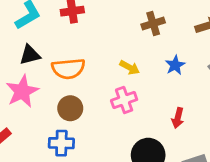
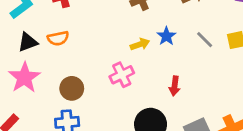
yellow arrow: (130, 67) -> (140, 44), moved, turned -42
orange semicircle: (68, 69) -> (58, 38), moved, size x0.7

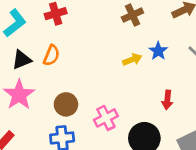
orange semicircle: (58, 38) -> (51, 55), turned -55
pink cross: (122, 75) -> (106, 118), moved

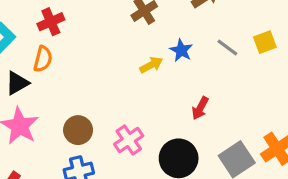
orange semicircle: (51, 55) -> (43, 59), moved
red arrow: (167, 100) -> (200, 108), turned 30

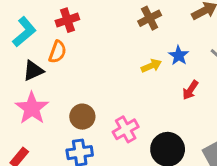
red arrow: (200, 108) -> (190, 90), moved

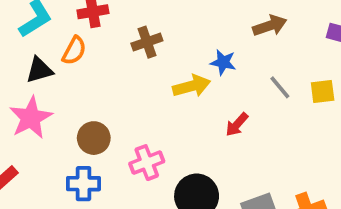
brown cross: (150, 18) -> (147, 42), moved
blue star: (179, 56) -> (223, 62), moved, turned -30
yellow arrow: (151, 66) -> (192, 86), size x1.4

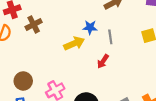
brown cross: (147, 42) -> (34, 24), moved
gray line: (280, 87) -> (110, 37), moved, turned 40

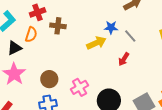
brown cross: (34, 24) -> (58, 26), turned 35
gray line: (110, 37) -> (130, 36), turned -32

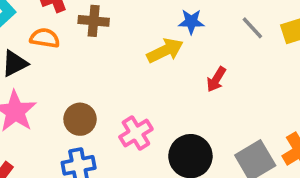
orange semicircle: (31, 35) -> (45, 38), turned -98
gray line: (130, 36) -> (252, 28), moved

